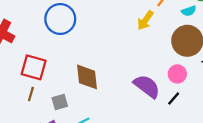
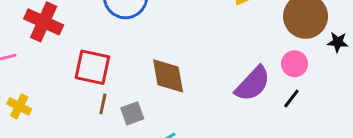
purple semicircle: (147, 86) -> (253, 84), turned 100
brown line: (31, 94) -> (103, 104), moved

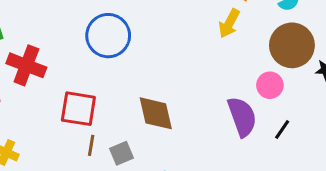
pink circle: (295, 64) -> (270, 85), moved
purple semicircle: (253, 84) -> (242, 117), turned -60

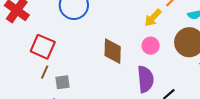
pink circle: (270, 85) -> (151, 46), moved
brown diamond: (156, 113) -> (113, 51), moved

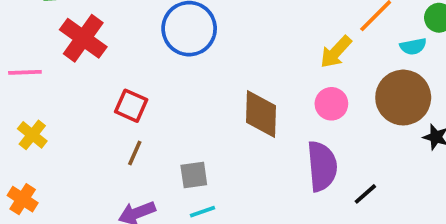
red square: (43, 47) -> (131, 106), size x0.7
gray square: (62, 82) -> (194, 175), moved

